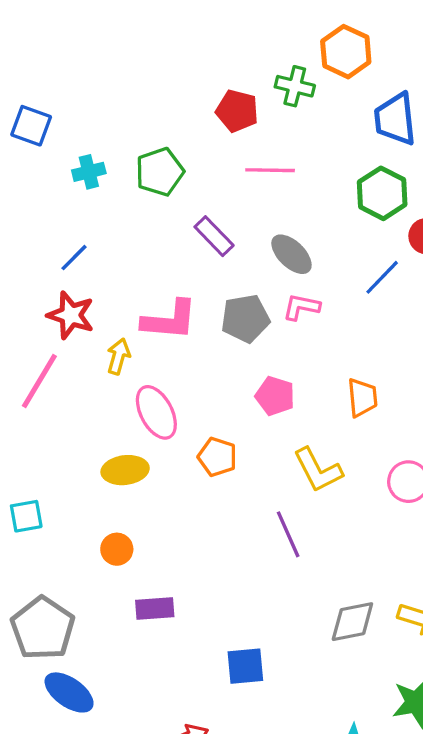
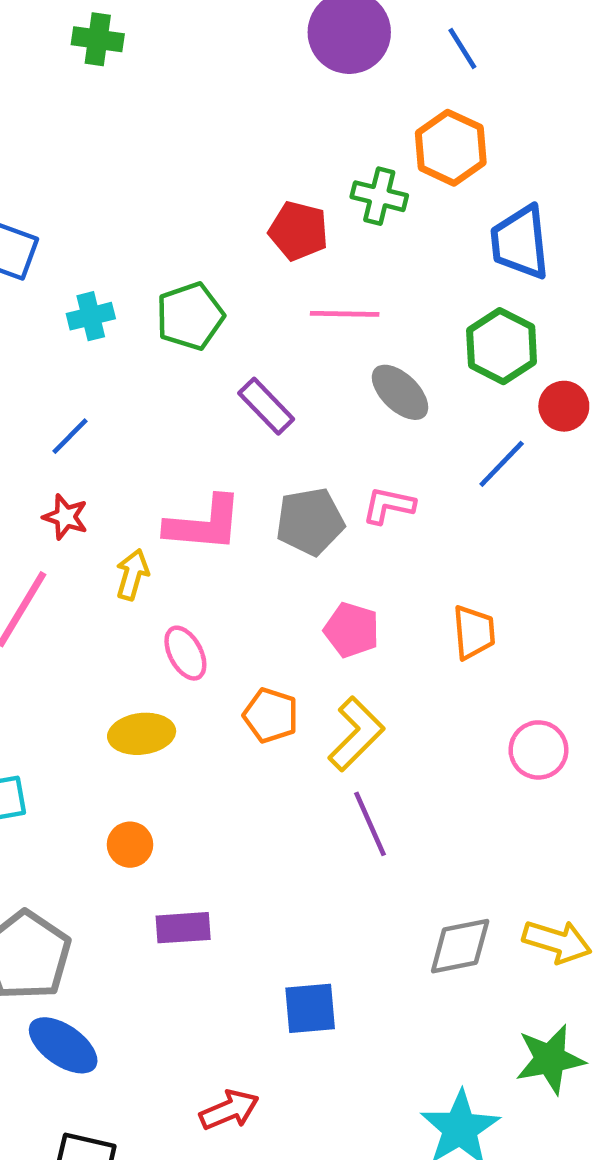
gray ellipse: (291, 254) -> (400, 392), moved
red star: (71, 315) -> (65, 517), size x0.7
pink ellipse: (156, 412) -> (185, 653), size x0.7
yellow L-shape: (318, 470) -> (356, 734), moved, turned -108

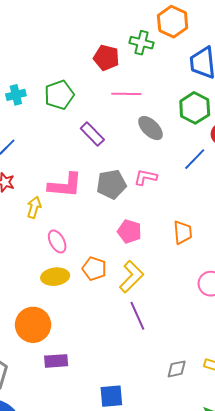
yellow ellipse: (142, 734) -> (55, 277), moved
orange circle: (130, 845) -> (33, 325), size x1.8
gray diamond: (460, 946) -> (177, 369), size x0.7

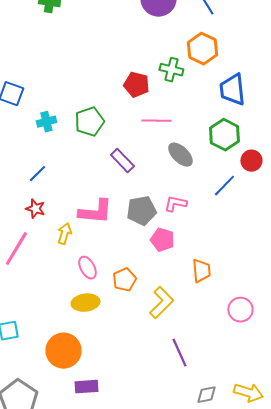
pink pentagon: (129, 231) -> (162, 240), moved
orange trapezoid: (183, 232) -> (201, 271), moved
orange pentagon: (94, 269) -> (124, 280), moved, turned 30
purple line: (137, 316) -> (179, 353), moved

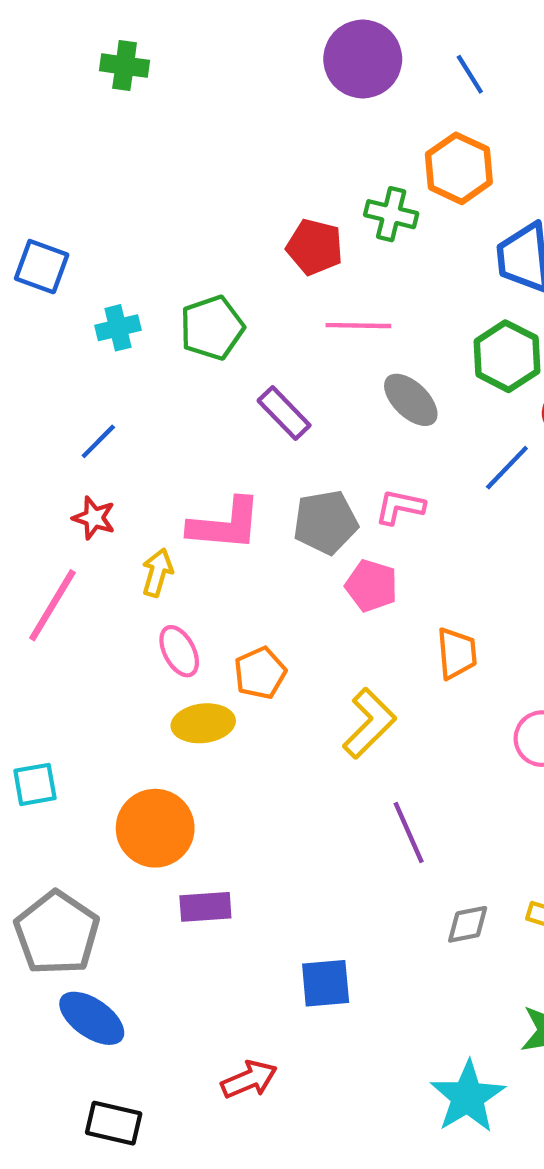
pink ellipse: (87, 268) -> (179, 651), moved
orange pentagon: (124, 280) -> (260, 673), moved

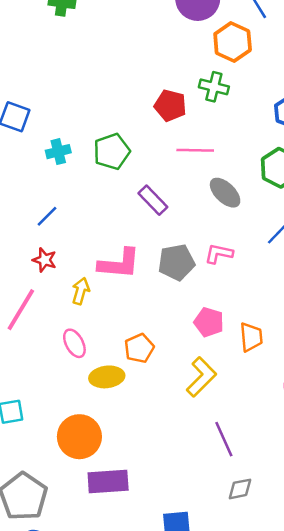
orange hexagon: (459, 168) -> (233, 42), moved
pink pentagon: (371, 586) -> (209, 322), moved
pink ellipse: (179, 651) -> (74, 343), moved
purple rectangle: (205, 907) -> (108, 481), size x1.4
gray diamond: (468, 924) -> (240, 489), moved

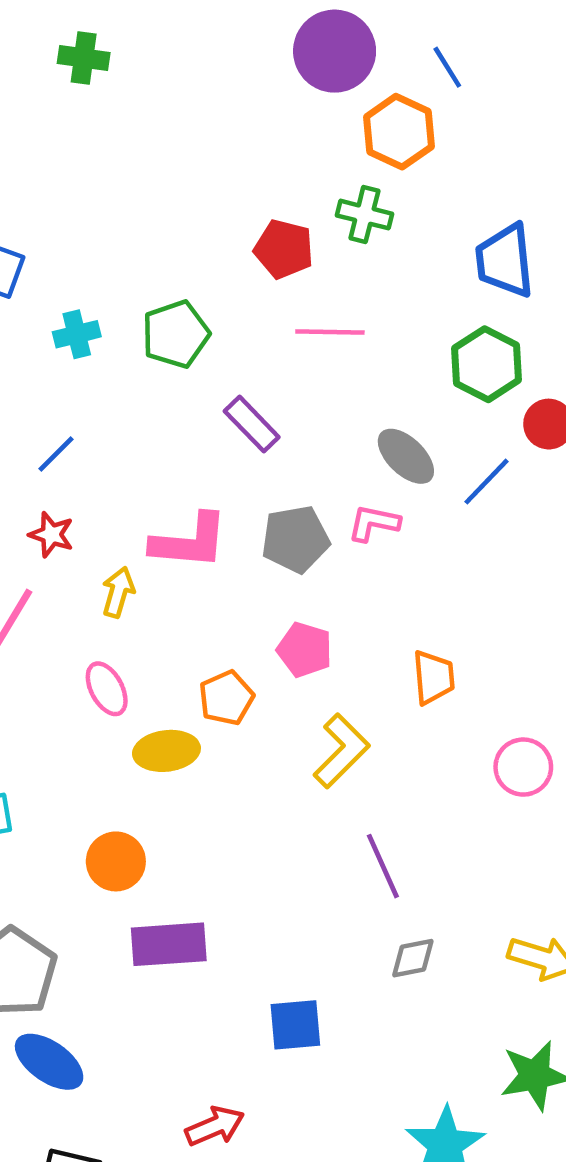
gray ellipse: (225, 193) -> (406, 456), moved
pink pentagon: (209, 322) -> (305, 650), moved
orange circle: (79, 437) -> (116, 861), size x0.7

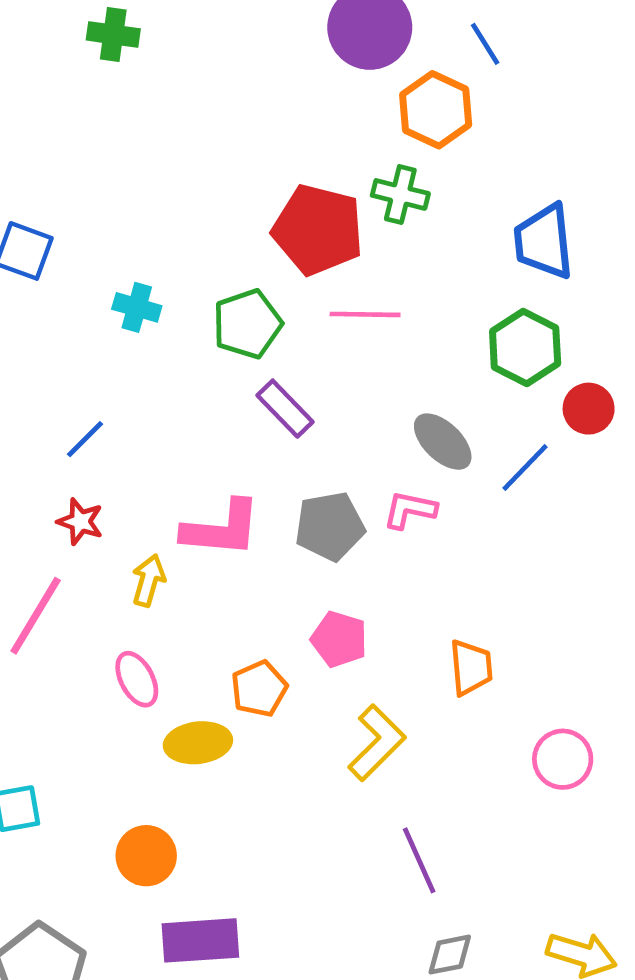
red pentagon: (284, 249) -> (318, 230), size x1.5
cyan cross: (77, 334) -> (137, 307), moved, turned 30
green pentagon: (176, 334) -> (247, 324), moved

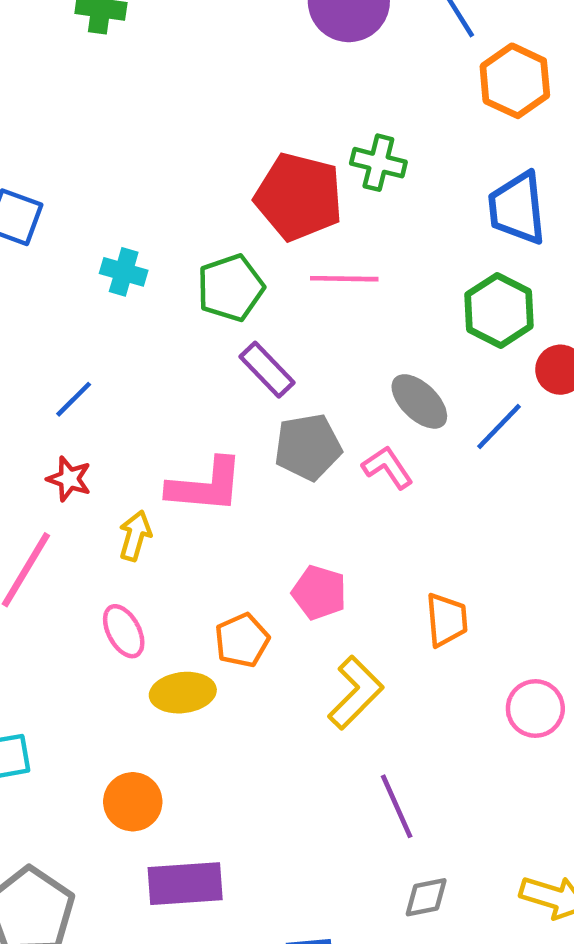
orange hexagon: (436, 110) -> (515, 81), moved
pink L-shape: (410, 510) -> (388, 467), turned 44
gray pentagon: (330, 526) -> (308, 447), moved

